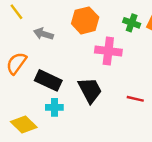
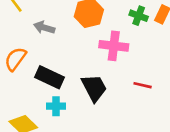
red line: (135, 99) -> (143, 85), moved

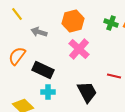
pink cross: (114, 46) -> (79, 49), moved, turned 35
black trapezoid: (94, 88) -> (87, 92), moved

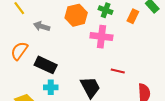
green cross: (111, 23) -> (106, 10), moved
pink cross: (79, 49) -> (101, 37), moved, turned -35

